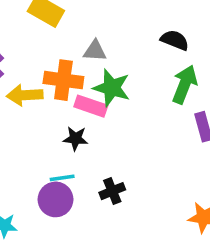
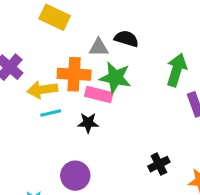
black semicircle: (175, 40) -> (126, 39), moved
cyan line: (62, 178) -> (51, 113), moved
black cross: (112, 191) -> (159, 164), moved

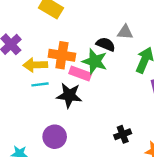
black semicircle: (126, 39) -> (106, 44), moved
gray triangle: (99, 48) -> (125, 32), moved
black star: (88, 123) -> (69, 95), size x1.5

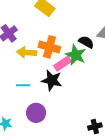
pink rectangle: (80, 73) -> (63, 64), turned -60
cyan line: (40, 84) -> (23, 85), moved
black cross: (123, 134) -> (95, 126), moved

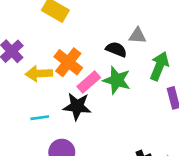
orange cross: (49, 47) -> (68, 62), turned 30
green star: (76, 55) -> (117, 80), moved

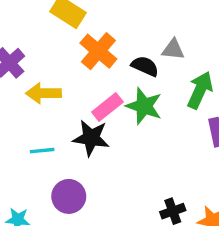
orange cross: (68, 62) -> (98, 51), moved

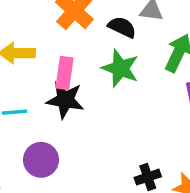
pink rectangle: (107, 107) -> (64, 73), moved, turned -44

